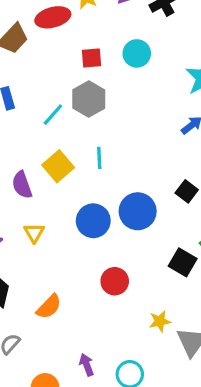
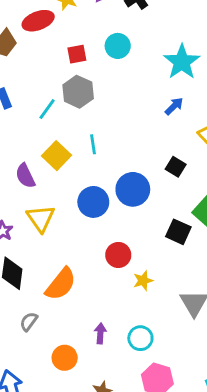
yellow triangle: (34, 233) -> (41, 218), size x1.5
orange semicircle: (49, 307) -> (61, 284), size x1.4
yellow star: (160, 321) -> (143, 281), moved
purple arrow: (87, 365) -> (100, 333), turned 30

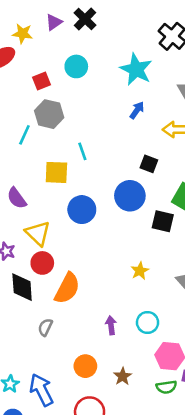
cyan line: (93, 144) -> (82, 151), moved
yellow square: (56, 156) -> (56, 172), moved, turned -30
blue circle: (133, 189) -> (130, 196), moved
red circle: (118, 255) -> (42, 263), moved
orange circle: (65, 358) -> (85, 366), moved

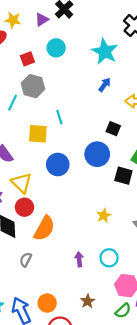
purple triangle: (54, 22) -> (42, 20), moved
orange circle: (85, 366) -> (47, 303), moved
green semicircle: (166, 387) -> (123, 311), turned -35

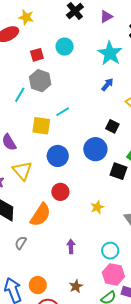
purple triangle: (42, 20) -> (106, 17), moved
cyan line: (59, 117) -> (63, 112), turned 72
red circle: (24, 207) -> (60, 192), moved
cyan circle: (109, 258) -> (110, 251), moved

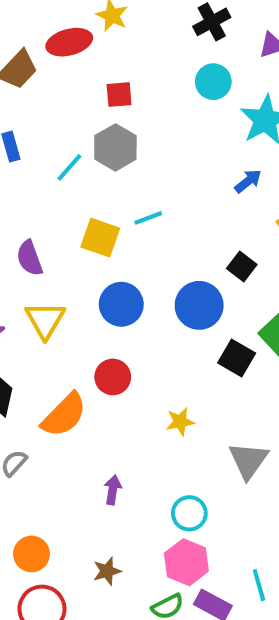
cyan circle: (65, 47) -> (213, 82), moved

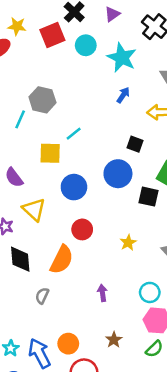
red square: (119, 95) -> (52, 35), moved, size x1.5

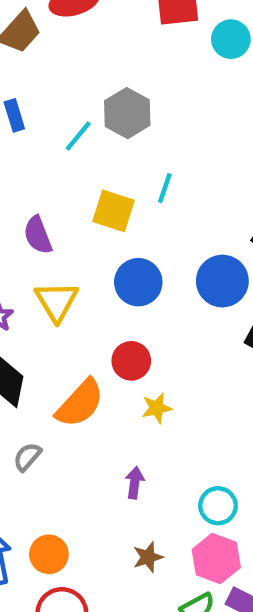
cyan line: (74, 134) -> (165, 188), turned -49
yellow star: (128, 243) -> (157, 408), moved
brown star: (114, 340) -> (148, 557), moved

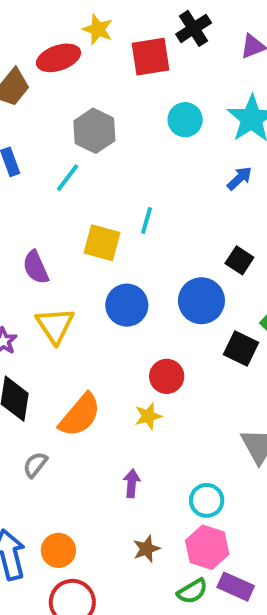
cyan circle: (231, 39) -> (185, 120), moved
gray hexagon: (127, 113) -> (94, 131), moved
red circle: (131, 361) -> (167, 376), moved

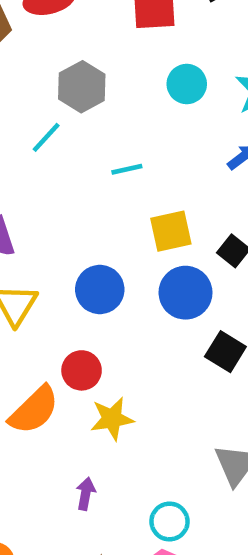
cyan line: (147, 221) -> (127, 169), moved, turned 56
yellow square: (102, 243) -> (171, 231), moved, turned -33
red circle: (167, 376) -> (82, 370), moved
yellow star: (148, 416) -> (112, 419), size x1.4

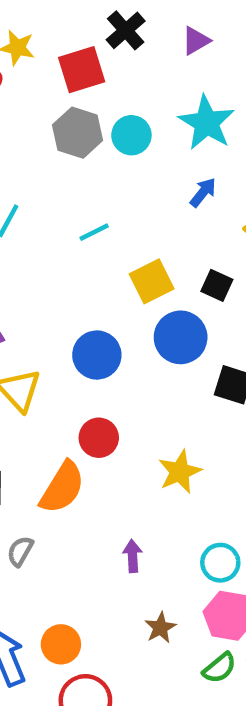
gray hexagon: (82, 87) -> (78, 133), moved
yellow star: (112, 419) -> (180, 472), moved

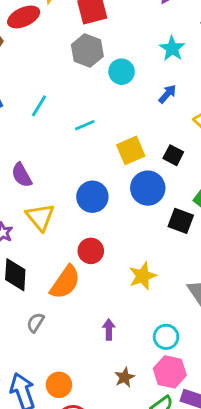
cyan star: (207, 123) -> (172, 48), size x0.7
cyan circle: (131, 135) -> (122, 72), moved
cyan line: (94, 232) -> (85, 125), moved

